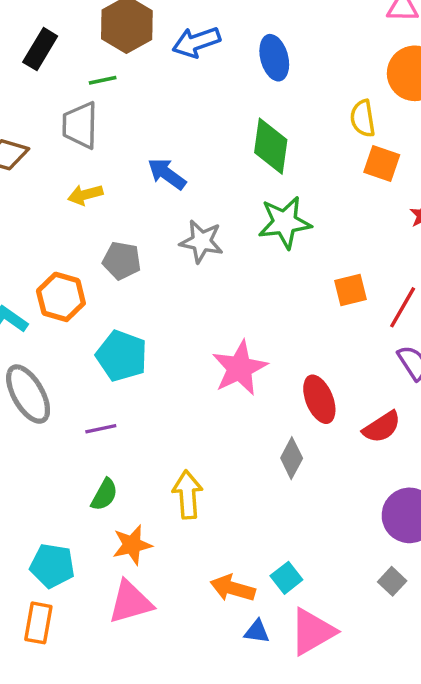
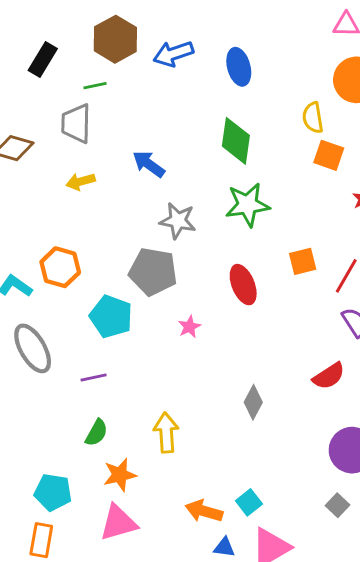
gray pentagon: (122, 261) -> (153, 272), moved, size x1.5
pink star: (240, 368) -> (189, 327), moved, size x0.5
red ellipse: (319, 399) -> (243, 285), moved

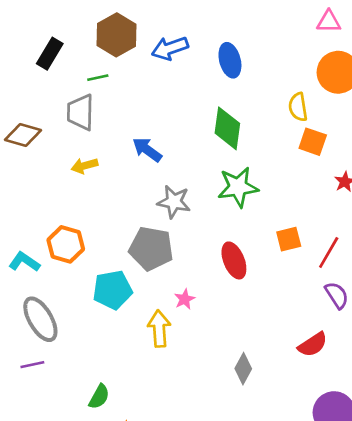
cyan pentagon: (111, 317) -> (112, 290), turned -30
purple line: (94, 378) -> (32, 365), moved
yellow arrow: (166, 433) -> (159, 329), moved

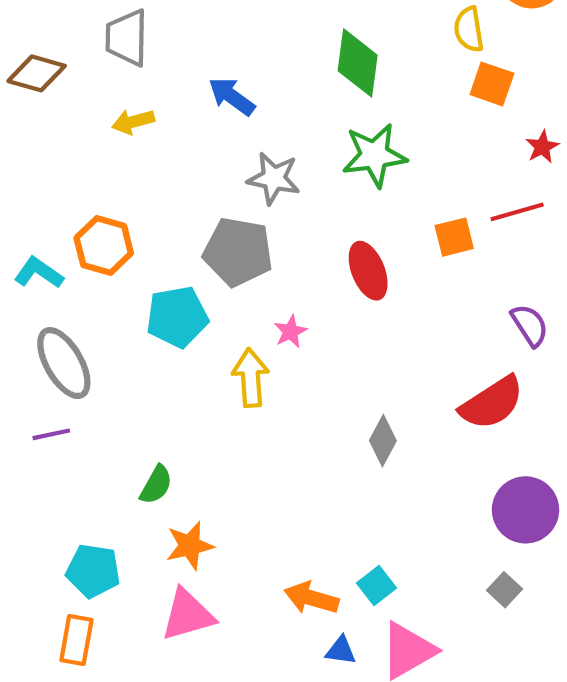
red line: (329, 252) -> (517, 212), moved, turned 44
red semicircle: (313, 345) -> (492, 403), size x1.4

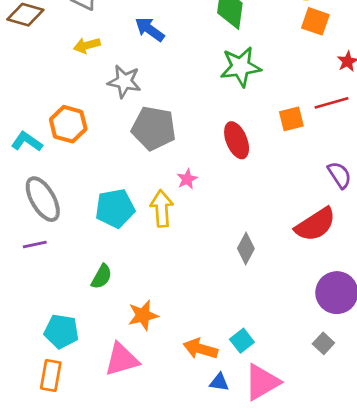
gray star: (274, 178) -> (124, 81), moved
cyan pentagon: (177, 317) -> (115, 208), moved
orange star: (190, 546) -> (143, 315), moved

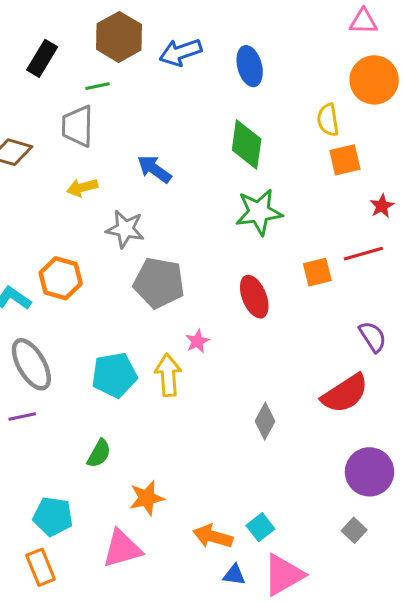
orange square: (315, 21) -> (345, 160), turned -32
orange rectangle: (51, 375) -> (41, 567), turned -32

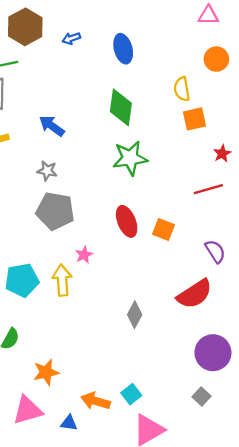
blue arrow: (180, 52) -> (71, 38), size x0.6
orange circle: (374, 80) -> (216, 59), size x0.7
gray star: (125, 229) -> (47, 171), moved, size x0.7
orange square: (317, 272) -> (163, 229), moved, turned 35
blue triangle: (234, 575) -> (69, 423), moved

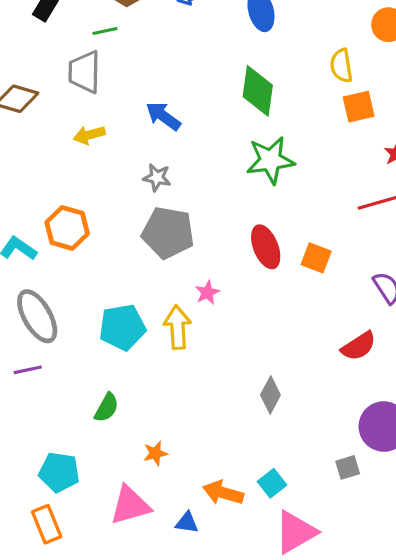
red semicircle: (195, 294) -> (359, 346), size x0.7
gray diamond: (135, 315) -> (270, 395), moved
orange star: (46, 372) -> (155, 453), size x0.7
gray square: (201, 396) -> (348, 467), moved, turned 30

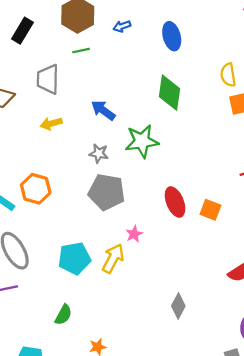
green line: (105, 31) -> (81, 51), moved
green star: (270, 160) -> (142, 141), moved
yellow arrow: (177, 327) -> (113, 258), turned 32

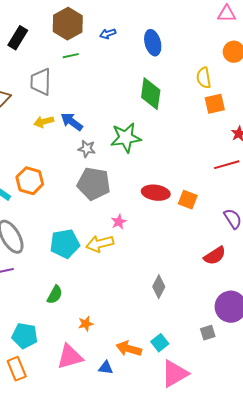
blue arrow: (103, 110) -> (72, 122), moved
red ellipse: (175, 202) -> (156, 193), turned -60
yellow arrow: (113, 258) -> (100, 244), turned -132

